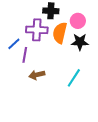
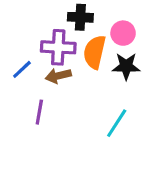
purple line: (25, 55) -> (39, 112), moved
brown arrow: (37, 75) -> (58, 76), moved

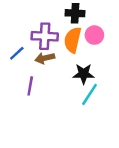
black cross: (80, 17) -> (75, 13), moved
pink circle: (123, 33) -> (94, 35), moved
black star: (126, 66) -> (84, 74), moved

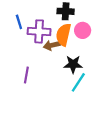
blue line: (17, 53) -> (19, 22), moved, turned -64
brown arrow: (45, 58) -> (52, 45), moved

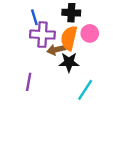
blue line: (19, 22) -> (34, 17), moved
black star: (73, 64) -> (69, 62), moved

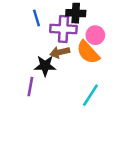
purple cross: (42, 35) -> (63, 29), moved
orange semicircle: (69, 38) -> (88, 52), moved, turned -55
black star: (69, 62) -> (45, 66), moved

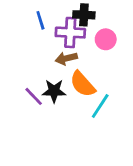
orange semicircle: (88, 52) -> (83, 84), moved
black star: (45, 66) -> (54, 91), moved
purple line: (30, 87) -> (34, 96), turned -54

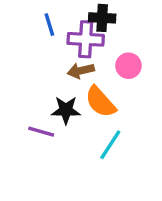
pink circle: (106, 39) -> (128, 66), moved
purple line: (34, 96) -> (41, 132), moved, turned -30
cyan line: (100, 106) -> (110, 145), moved

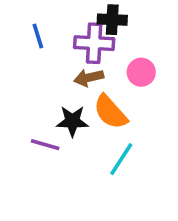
blue line: (49, 25) -> (38, 36), moved

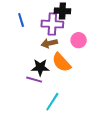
purple line: (45, 145) -> (34, 80), moved
cyan line: (121, 159) -> (52, 102), moved

